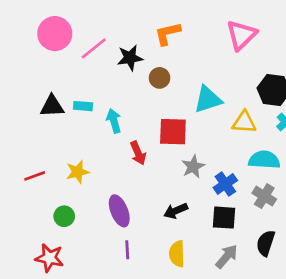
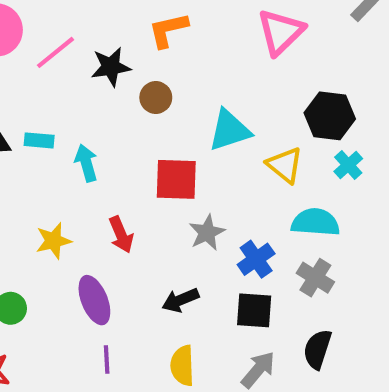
yellow triangle: (244, 122) -> (285, 165), turned 35
red arrow: (138, 153) -> (121, 235), moved
yellow star: (78, 172) -> (53, 241), moved

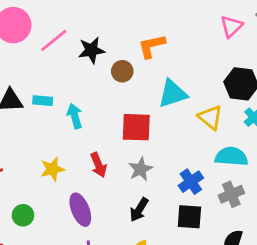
orange L-shape: (168, 30) -> (152, 46), moved
pink triangle: (281, 32) -> (231, 26), moved, size x0.7
gray star: (207, 233) -> (140, 169), moved
gray cross: (315, 278) -> (231, 194), turned 35
black arrow: (180, 300) -> (139, 210), turned -35

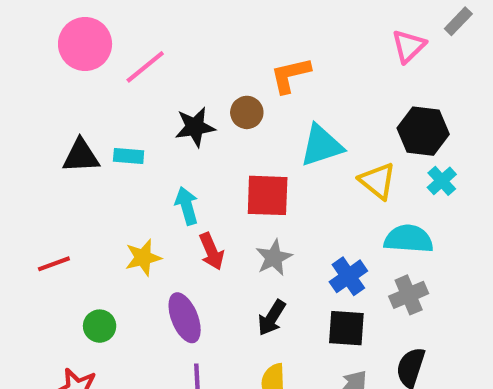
black star: (92, 50) -> (195, 127), moved
cyan arrow: (75, 116) -> (187, 206), moved

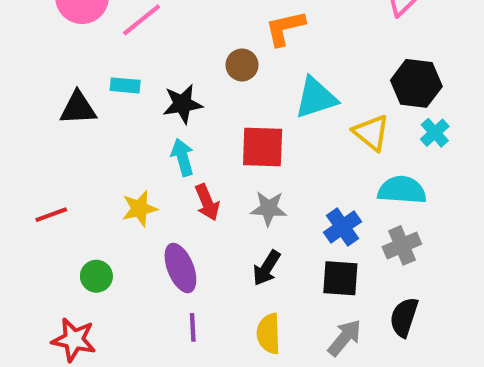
black star: (195, 127) -> (183, 104), moved
cyan rectangle: (129, 156) -> (125, 85), moved
gray star: (274, 258) -> (269, 209), turned 30

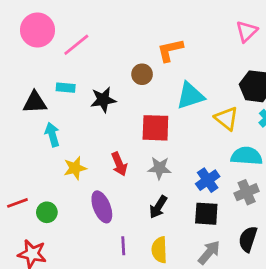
cyan arrow: (183, 157) -> (52, 135), moved
red line: (51, 215) -> (17, 203), moved
purple line: (193, 327) -> (123, 246), moved

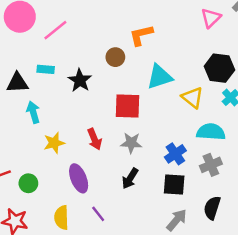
black star: (103, 100) -> (80, 80), turned -30
purple line: (123, 246) -> (98, 214), turned -35
yellow semicircle: (159, 250) -> (61, 218), moved

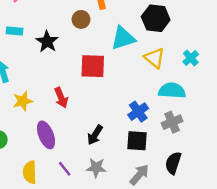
black hexagon: (219, 68) -> (156, 18), moved
gray star: (131, 143) -> (96, 168), moved

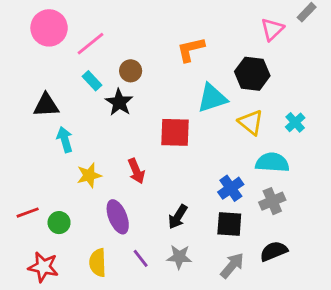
brown circle: (81, 19) -> (131, 71), moved
cyan rectangle: (15, 31) -> (92, 81), moved, turned 42
black semicircle: (173, 163) -> (274, 251), turned 50

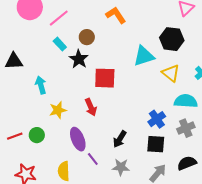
orange L-shape: (191, 49) -> (116, 15), moved, turned 70
black triangle: (46, 105) -> (14, 61), moved
red square: (175, 132) -> (105, 78), moved
green circle: (59, 223) -> (37, 135), moved
purple line: (141, 258) -> (93, 159), moved

